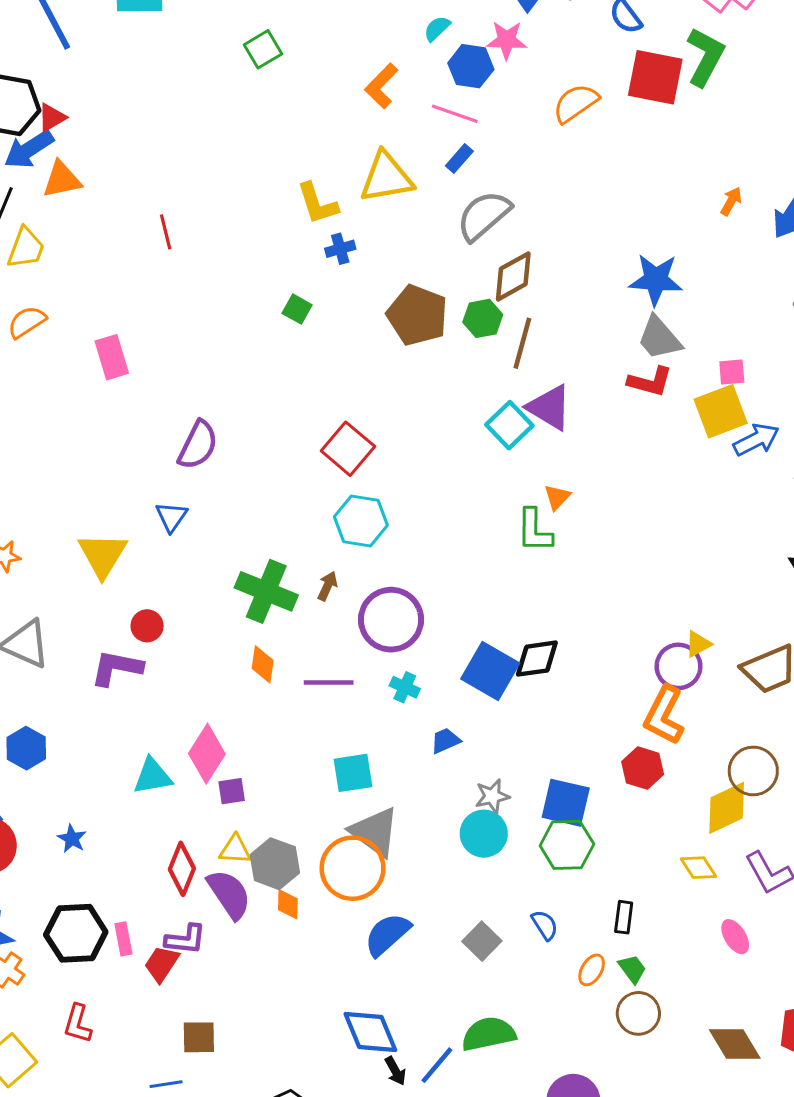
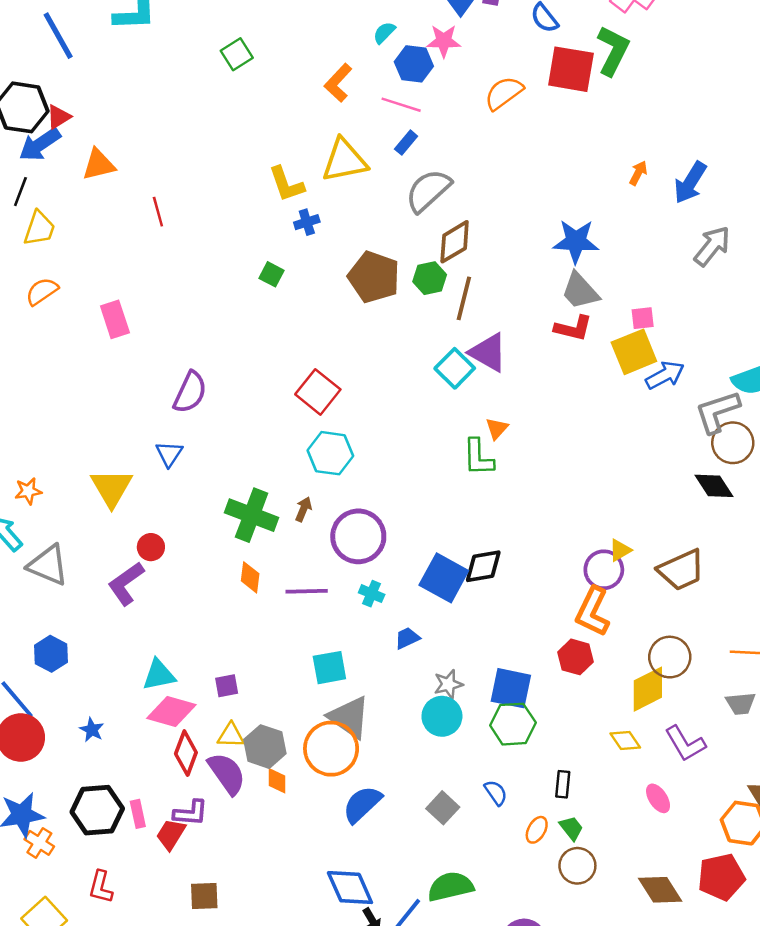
orange triangle: (62, 180) -> (99, 165), moved
purple L-shape: (117, 668) -> (126, 583), turned -45
pink diamond: (207, 754) -> (171, 712), moved, turned 75

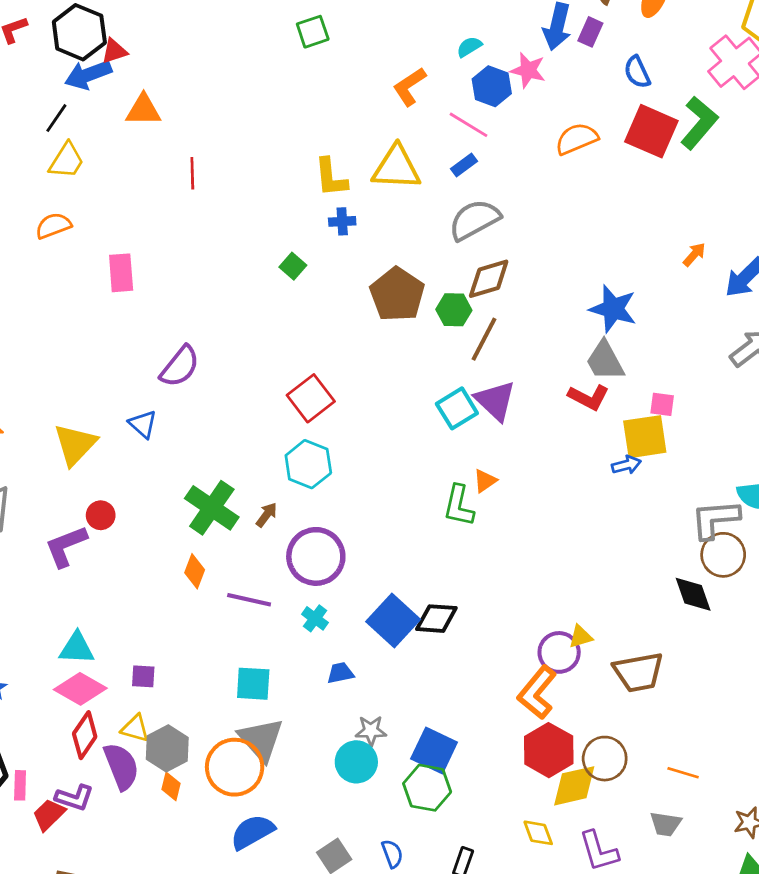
blue arrow: (665, 375) -> (626, 465), moved, size x0.7
blue triangle: (169, 454) -> (143, 424), turned -36
red hexagon: (576, 657) -> (549, 750), moved, size x1.4

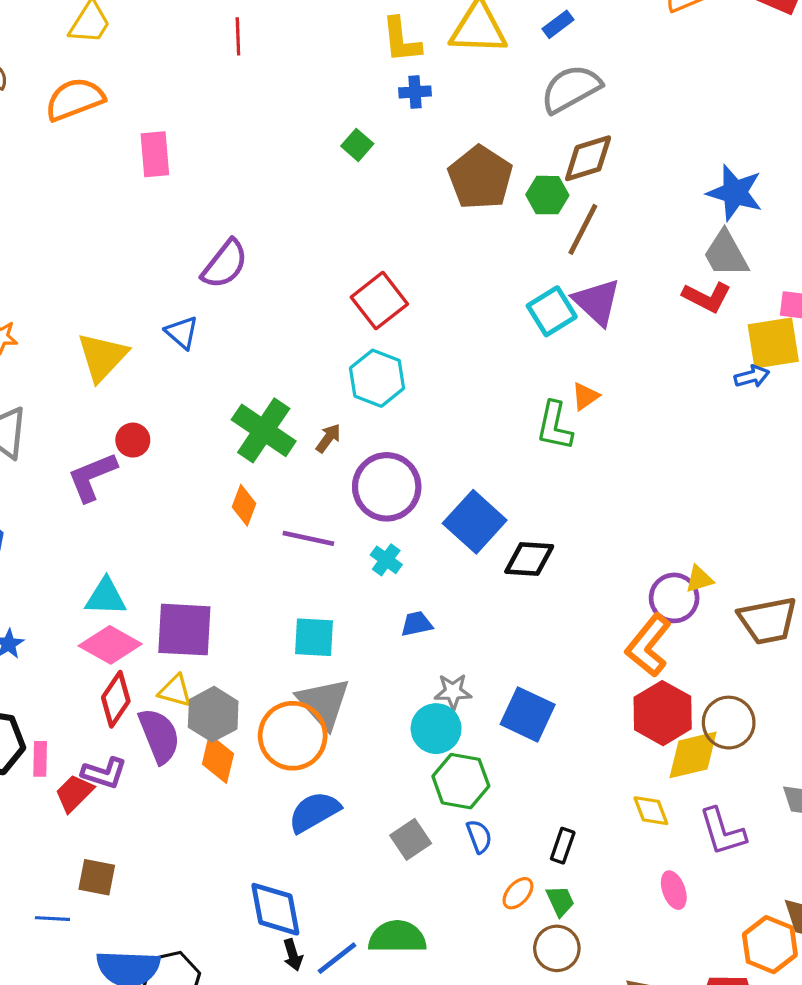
orange semicircle: (53, 226) -> (75, 99), size x1.4
blue square: (393, 621) -> (475, 522), moved
purple square: (143, 676) -> (184, 630), size x2.0
orange diamond: (171, 786) -> (218, 759), size x1.4
green hexagon: (427, 788) -> (461, 781), moved

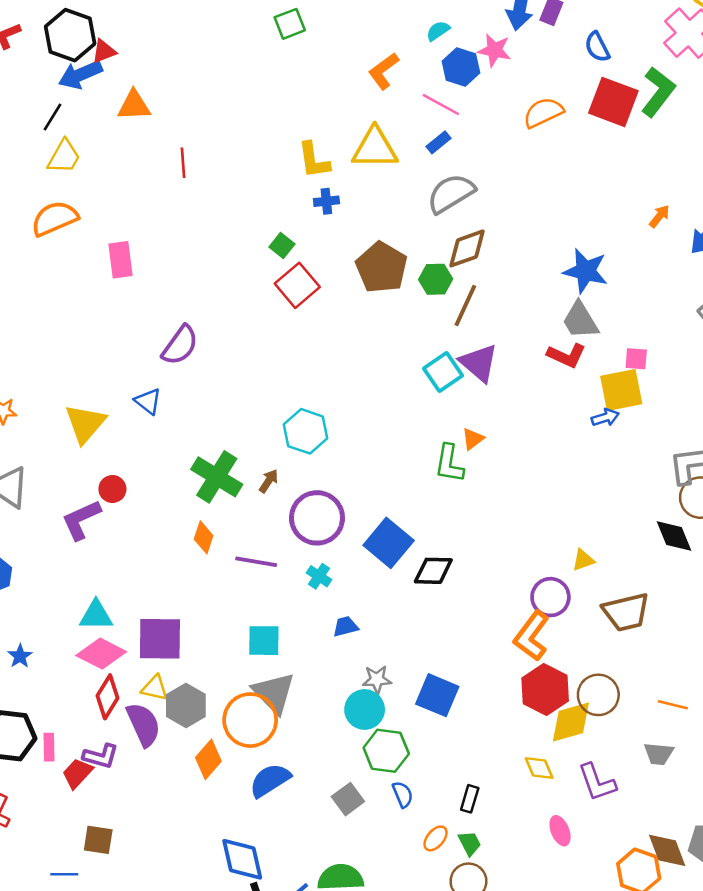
red square: (379, 301) -> (297, 285), moved
yellow triangle: (699, 579) -> (583, 560), moved
orange diamond: (218, 759) -> (208, 759), moved, turned 30

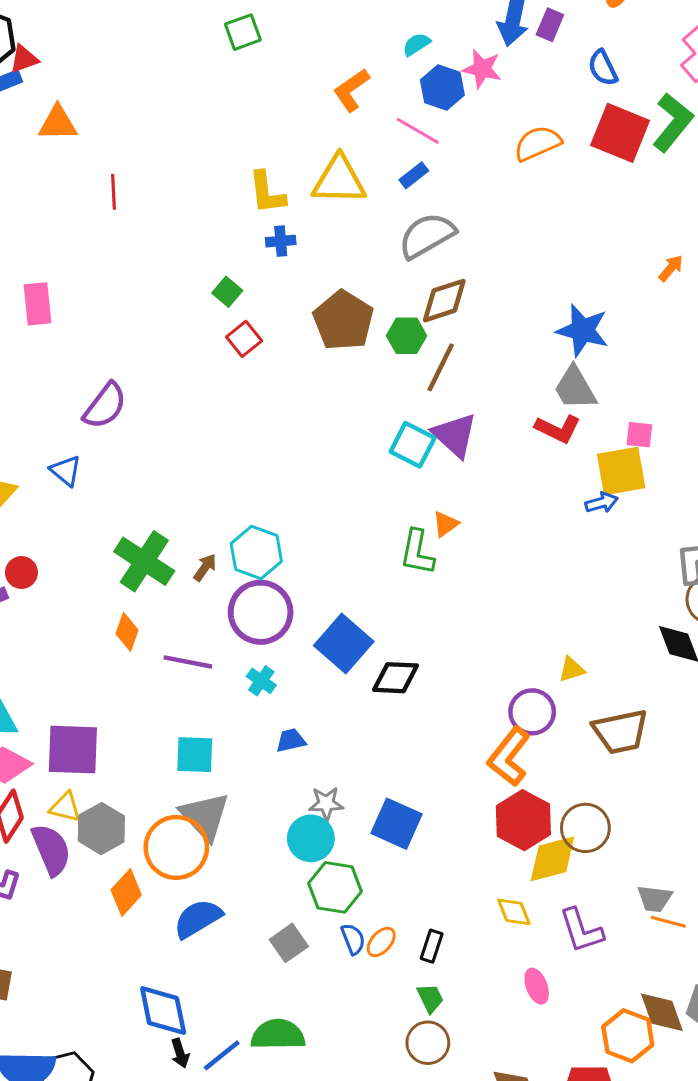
red square: (297, 285) -> (244, 339), size x0.7
cyan square: (443, 372) -> (413, 445), turned -30
cyan hexagon: (306, 431) -> (256, 552), moved
orange line: (673, 705) -> (668, 922), moved
orange ellipse: (436, 838) -> (381, 942), moved

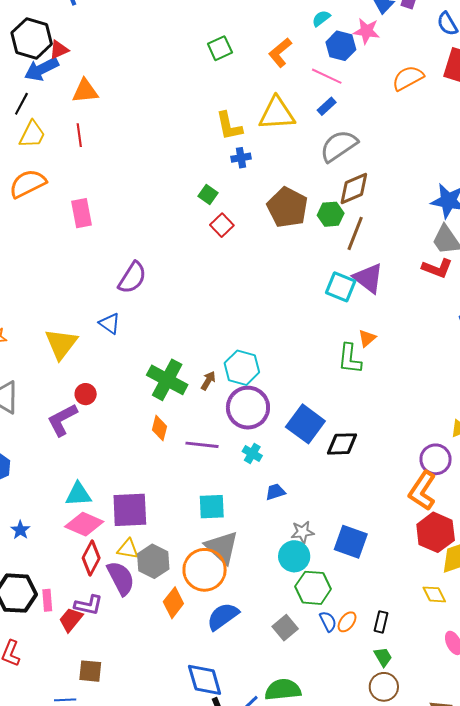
green square: (243, 32) -> (220, 48), moved
red line: (114, 192) -> (79, 135), moved

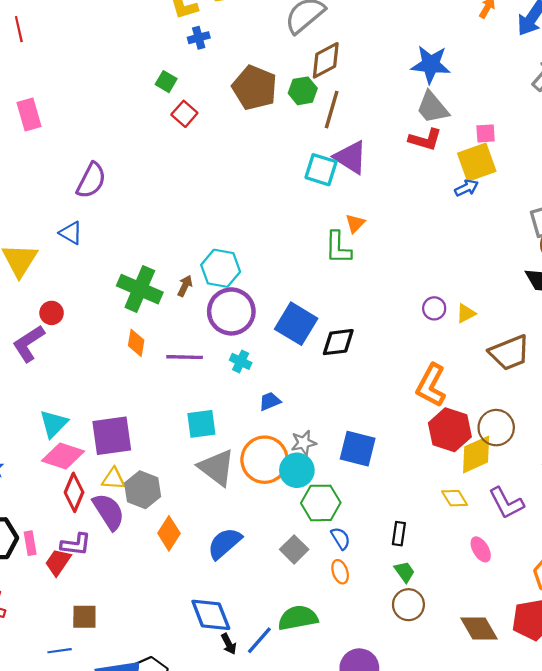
purple circle: (436, 459) -> (434, 308), moved, size x0.7
cyan triangle: (78, 494) -> (54, 424), turned -36
orange circle: (205, 570) -> (265, 460), moved
orange ellipse: (347, 622) -> (340, 572), moved, turned -50

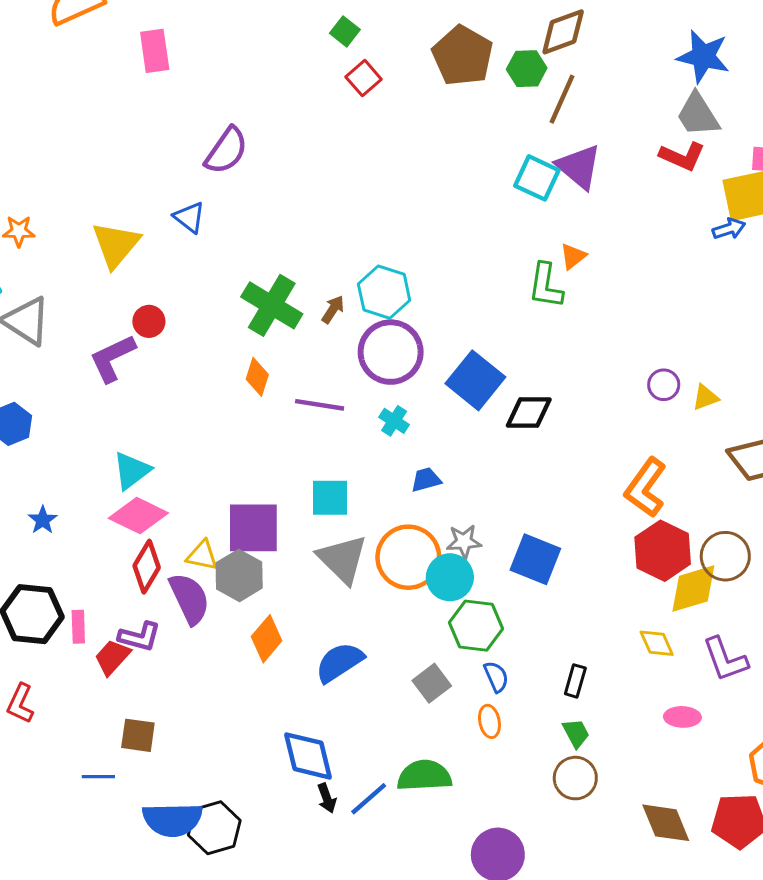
purple square: (112, 436) -> (253, 528), moved
pink ellipse: (481, 549) -> (682, 717), turned -65

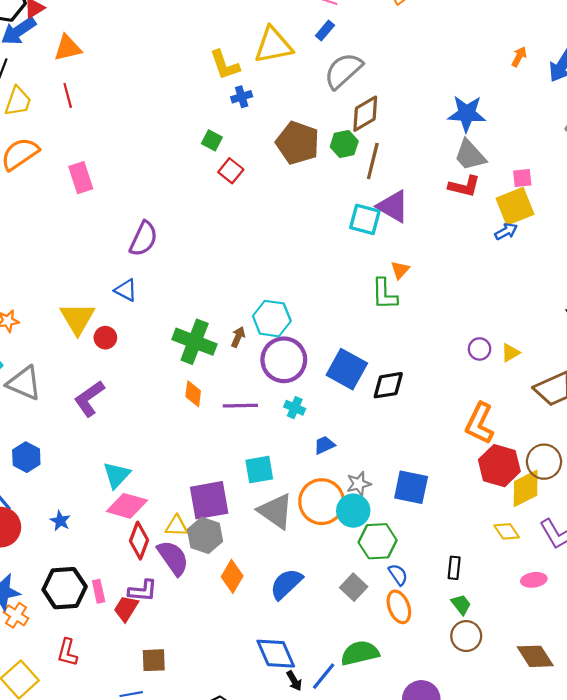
red circle: (149, 321) -> (105, 338), moved
orange ellipse: (489, 721) -> (399, 607), size x1.4

